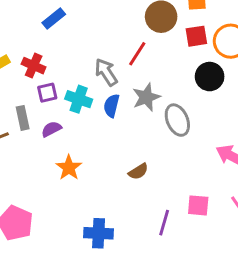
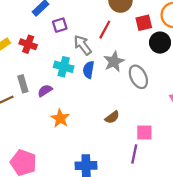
red square: (196, 36) -> (144, 23), moved
purple square: (47, 93) -> (60, 25), moved
pink square: (198, 205) -> (144, 133), moved

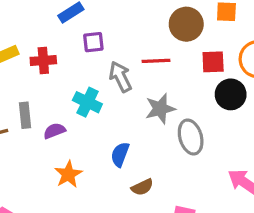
red line: (105, 30) -> (156, 61), turned 48
red cross: (28, 44) -> (43, 61), turned -35
blue semicircle: (89, 70) -> (120, 154), moved

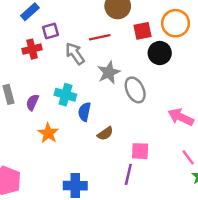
red cross: (43, 61) -> (32, 49), moved
cyan cross: (87, 102) -> (65, 95), moved
purple semicircle: (54, 131) -> (32, 102), turned -35

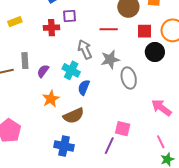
gray arrow: (75, 54) -> (85, 49), moved
brown semicircle: (105, 134) -> (74, 116), moved, size x1.5

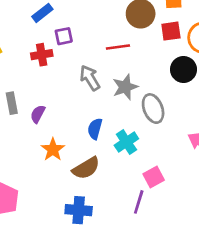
red square: (145, 31) -> (171, 31), moved
cyan cross: (71, 70) -> (126, 142), moved, turned 36
pink square: (123, 129) -> (154, 177), turned -35

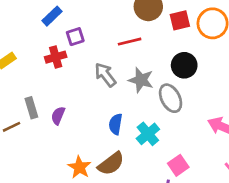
black circle: (183, 69) -> (184, 65), moved
gray star: (125, 87) -> (141, 80), turned -30
orange star: (53, 150) -> (79, 167), moved

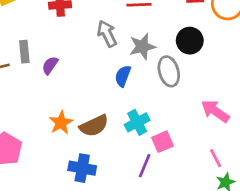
gray star: (141, 80) -> (142, 46), turned 30
blue semicircle: (116, 124) -> (123, 76), moved
cyan cross: (148, 134) -> (137, 122), moved

